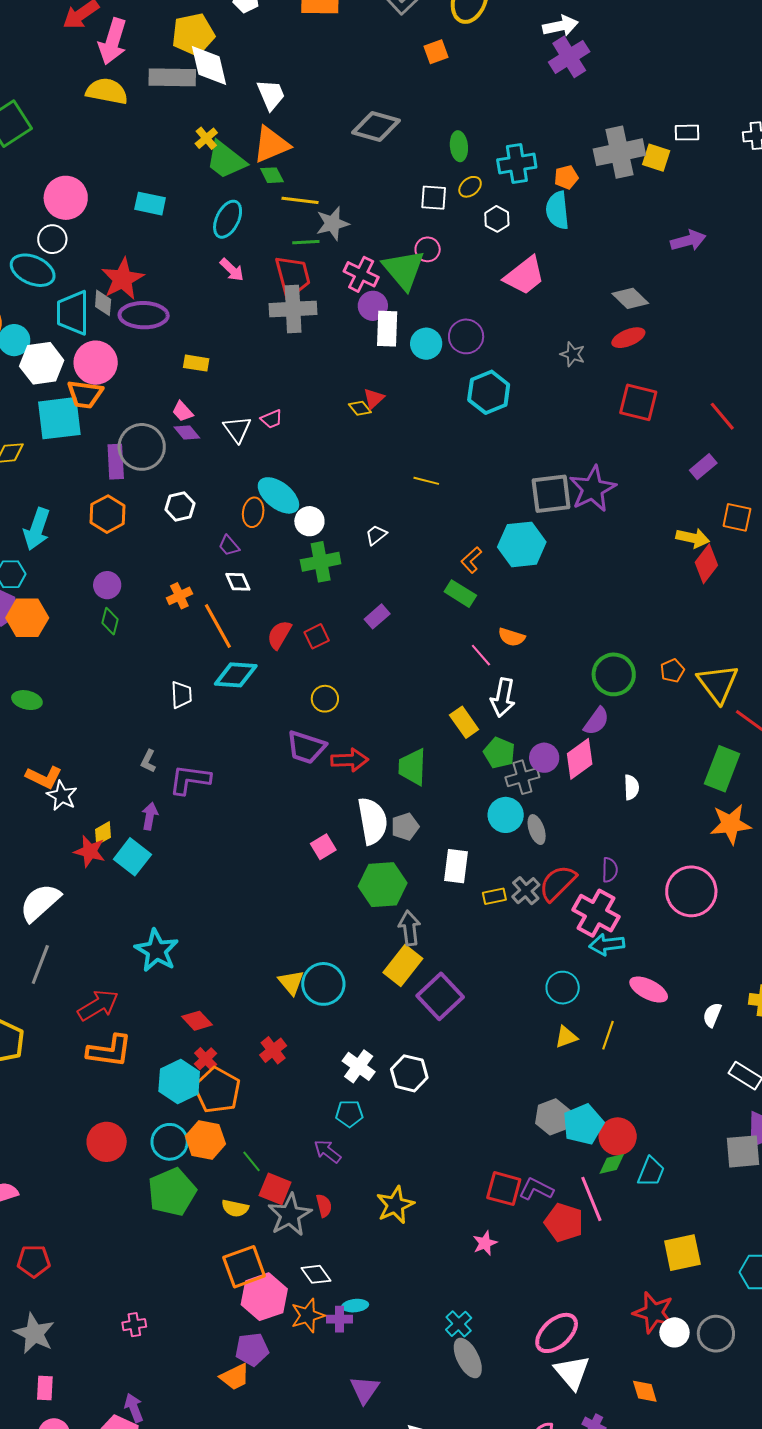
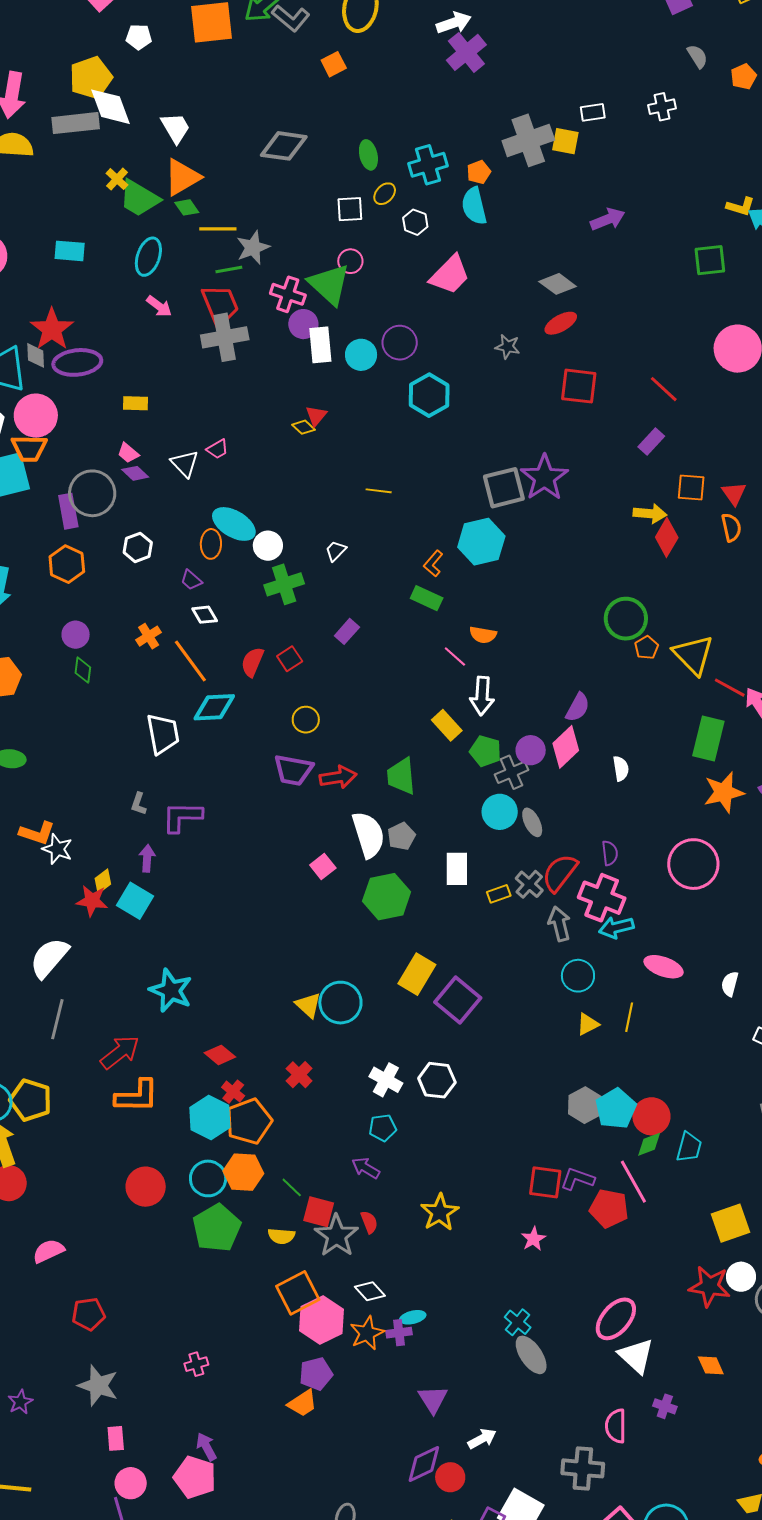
green circle: (614, 674) -> (626, 619), moved
white trapezoid: (181, 695) -> (163, 734), size x1.5
gray arrow: (409, 928) -> (559, 924), moved
orange pentagon: (217, 1090) -> (249, 1121), turned 30
white circle: (675, 1332) -> (741, 1277), moved

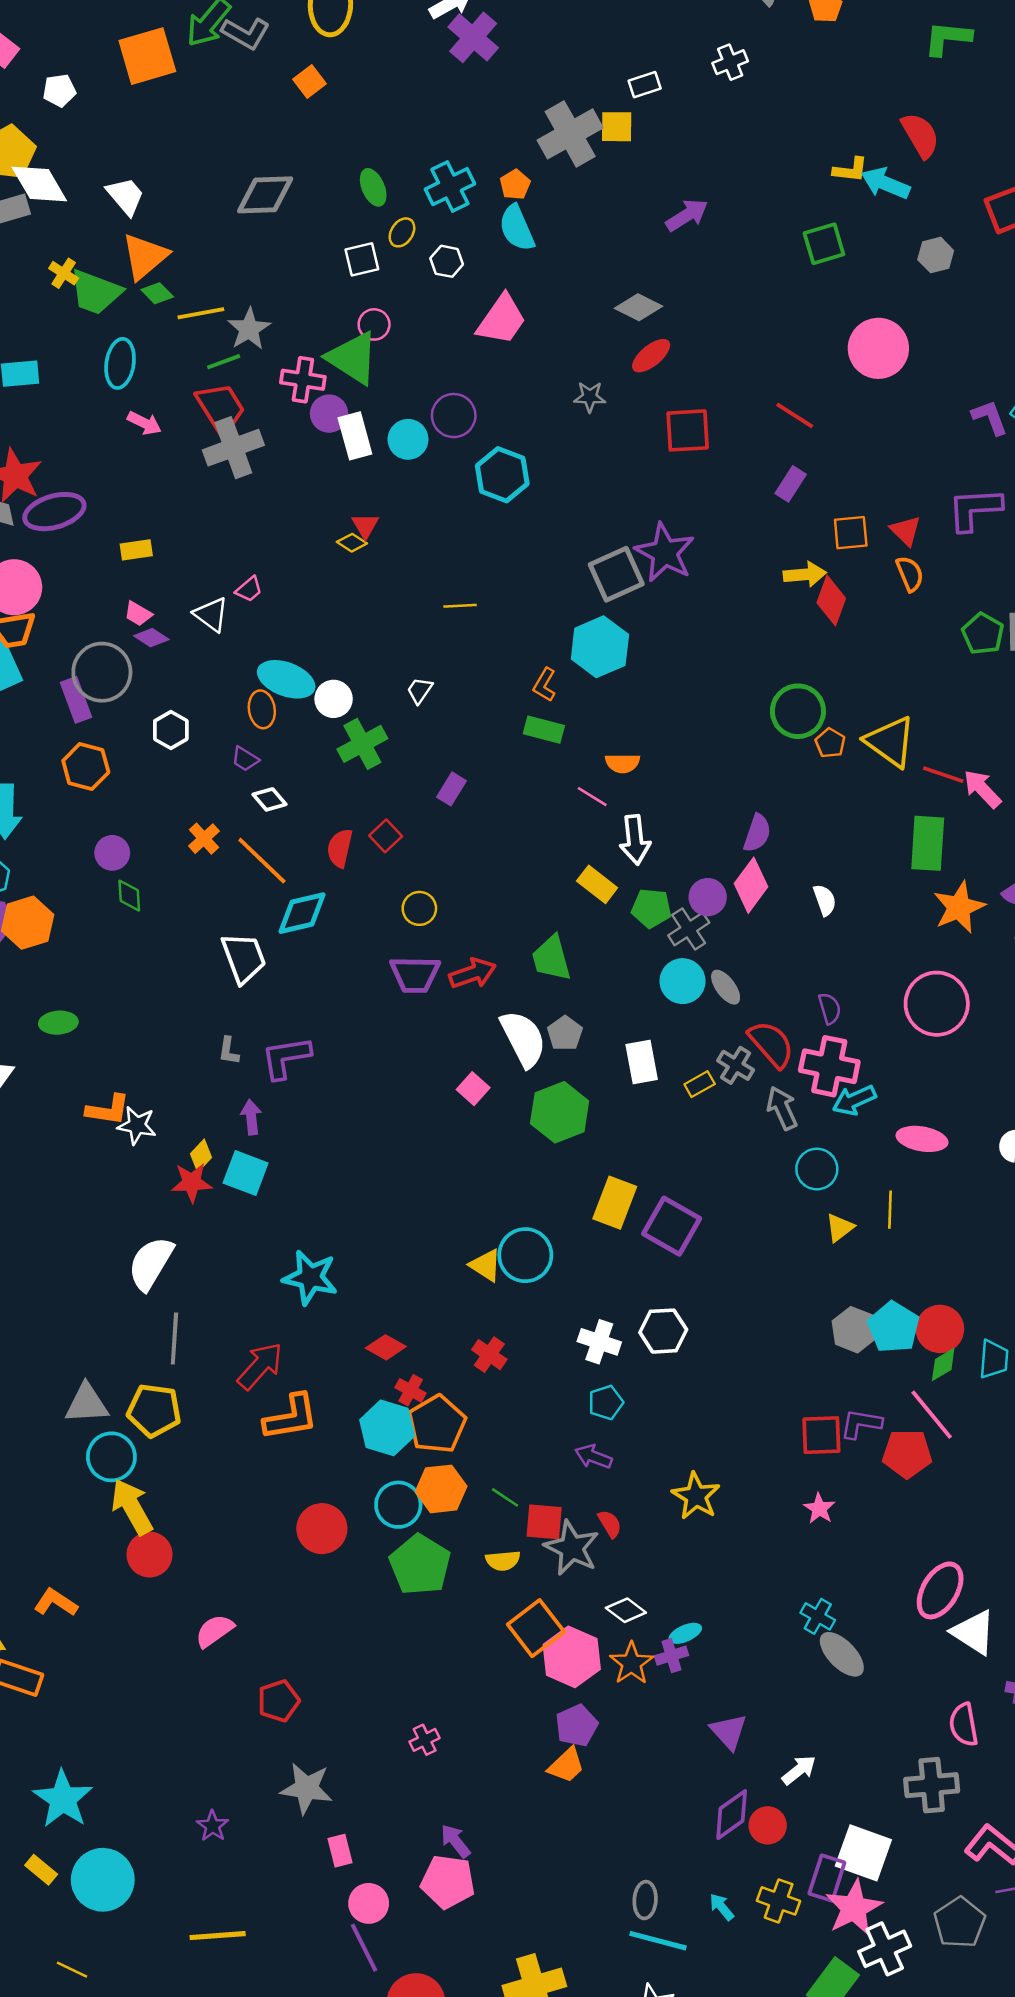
red semicircle: (560, 873) -> (771, 1044), turned 111
yellow pentagon: (31, 1100) -> (154, 1410), moved

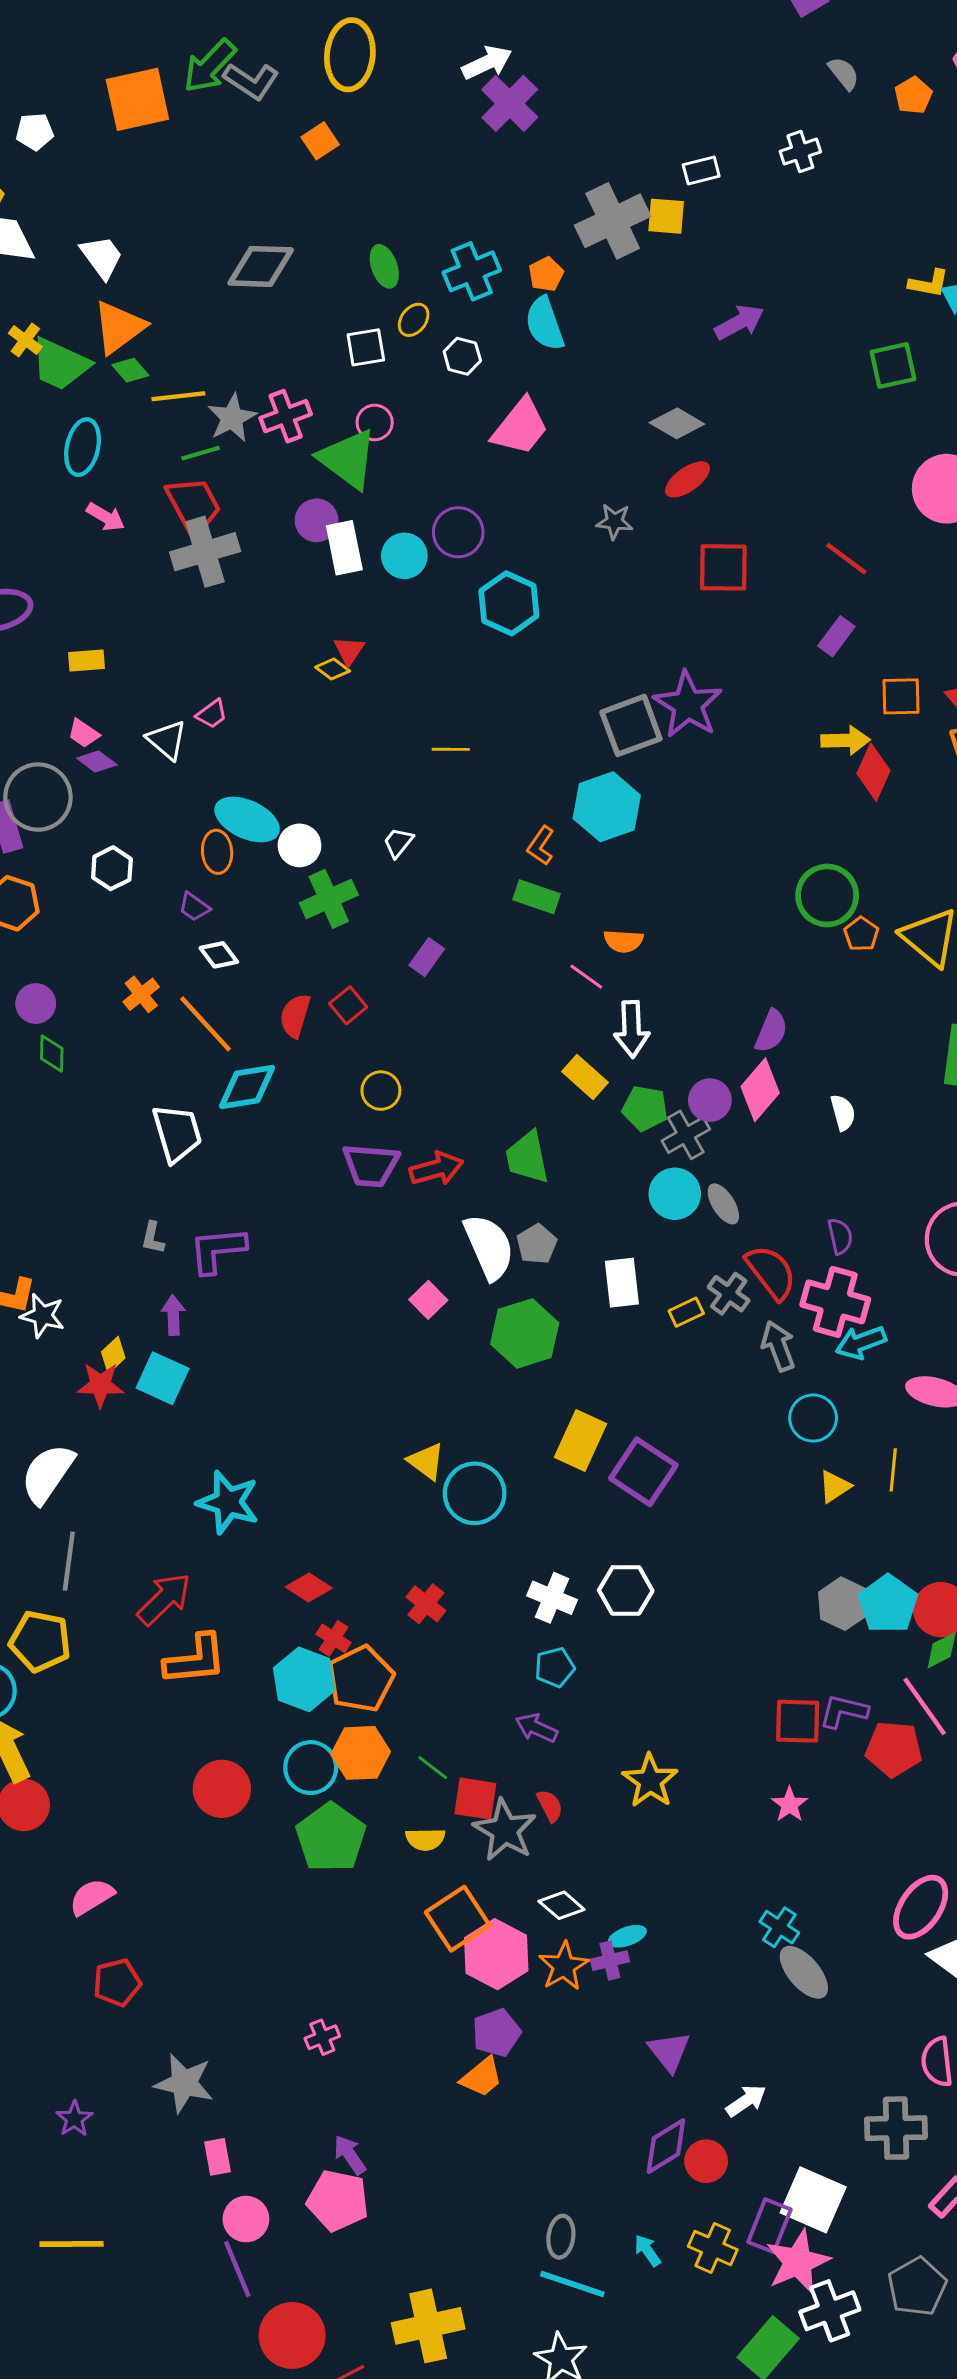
pink cross: (303, 380) -> (286, 416), moved, turned -33
yellow triangle: (486, 1265) -> (426, 1461), moved
red pentagon: (279, 1701) -> (117, 1983), moved

